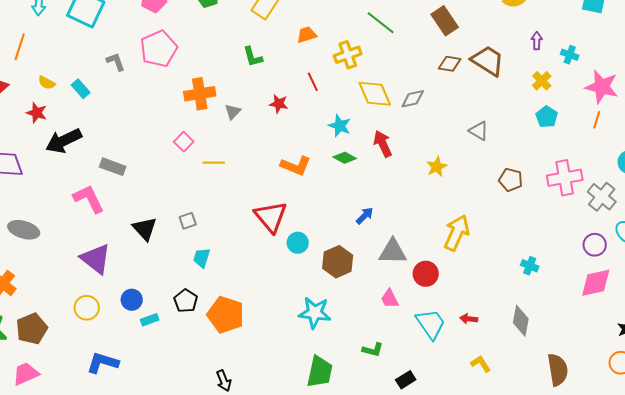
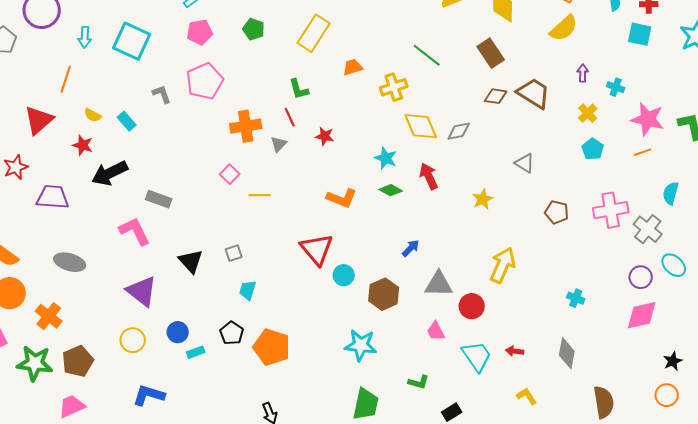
red line: (313, 82) -> (290, 117), moved
orange line: (597, 120) -> (643, 152), turned 54

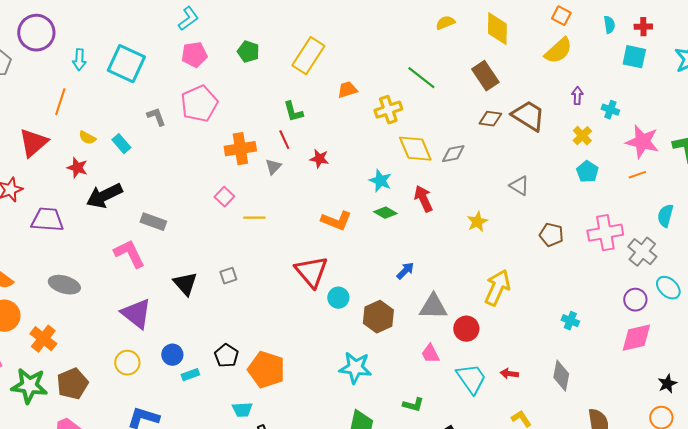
cyan trapezoid: (248, 290) -> (242, 410), moved, turned -110

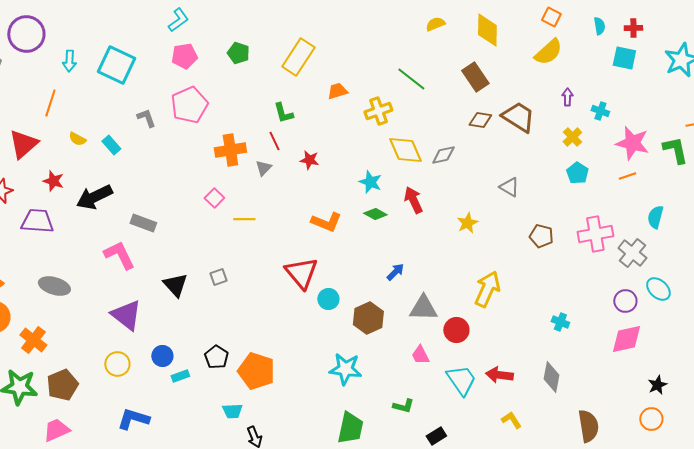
red star: (77, 168) -> (53, 181), moved
red arrow: (509, 374) -> (499, 375), size x1.5

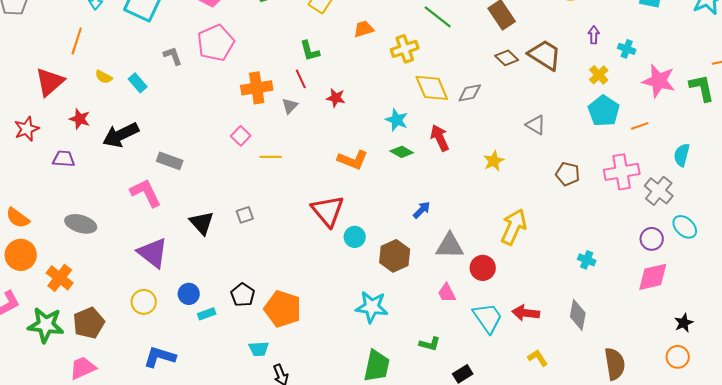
brown diamond: (480, 120) -> (507, 58), turned 35
cyan pentagon: (577, 173) -> (604, 111), size x1.4
orange line: (627, 176) -> (640, 126), moved
purple trapezoid: (37, 221) -> (64, 159), size x0.7

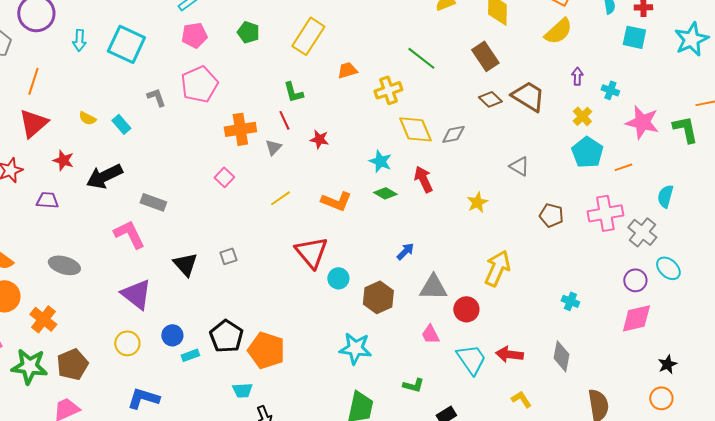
orange line: (77, 41) -> (33, 81), moved
yellow line: (271, 157) -> (280, 198), moved, turned -35
black pentagon: (243, 295) -> (226, 336), size x1.4

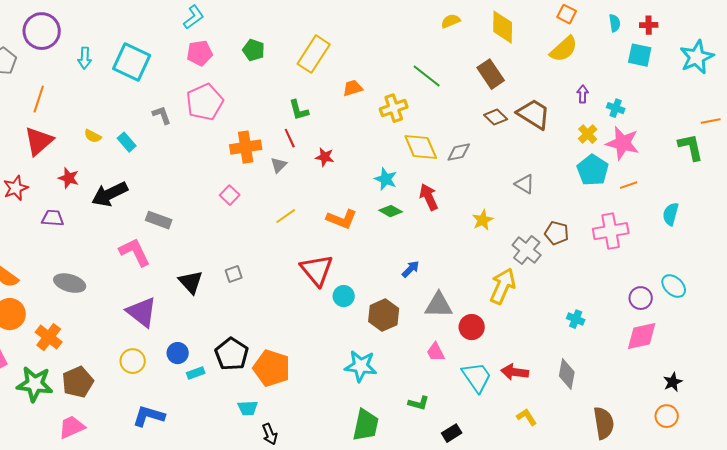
pink star: (642, 122) -> (623, 143), moved
gray cross: (642, 232) -> (527, 250), moved

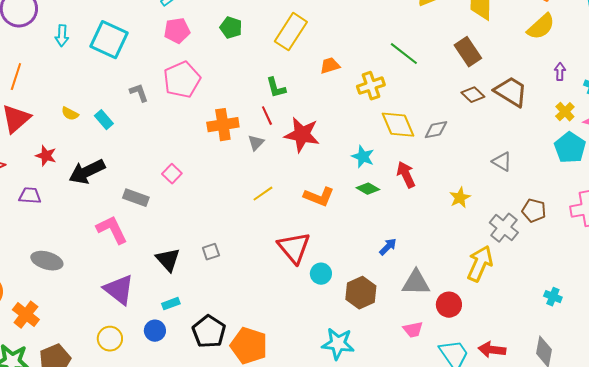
red star: (325, 157) -> (302, 135), size x1.8
pink square: (230, 195) -> (172, 174), moved
pink trapezoid: (436, 352) -> (413, 330), turned -75
cyan rectangle: (196, 373) -> (171, 304), moved

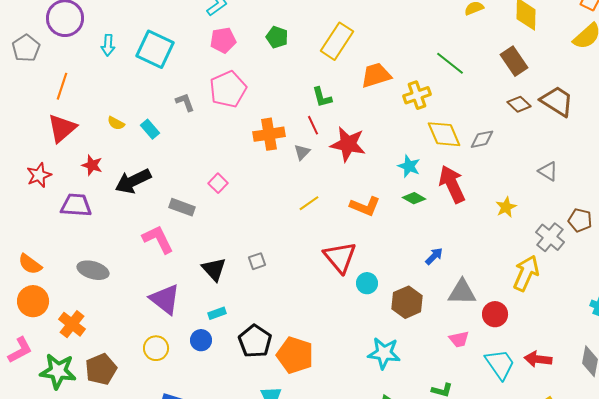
orange trapezoid: (330, 66) -> (376, 75), size x1.5
red arrow: (406, 175) -> (452, 184), size x1.4
purple trapezoid: (30, 196) -> (76, 205), size x1.4

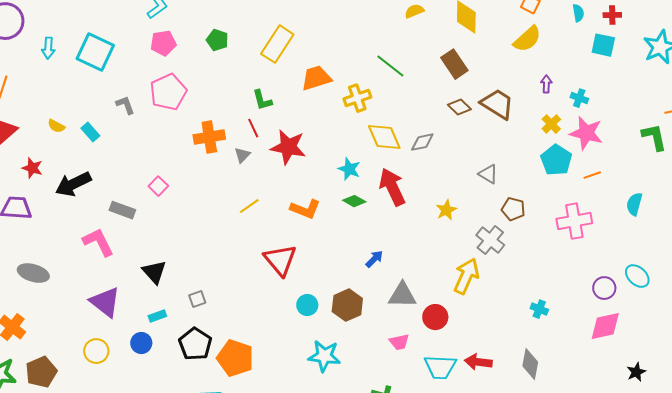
brown pentagon: (580, 220) -> (513, 209), moved
gray square: (257, 261) -> (197, 299), moved
cyan circle: (367, 283) -> (307, 305), moved
cyan trapezoid: (500, 364) -> (440, 367), turned 128

